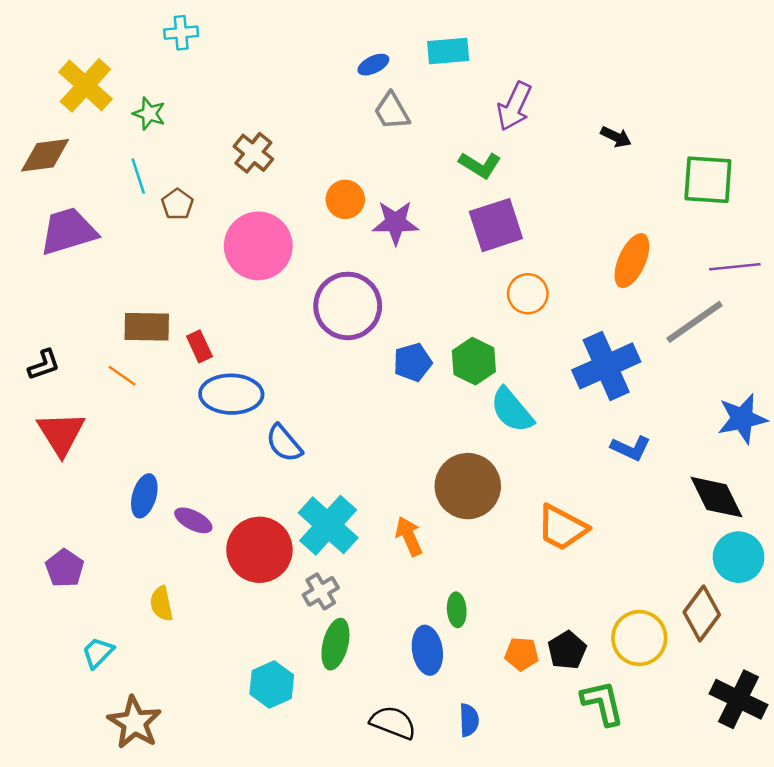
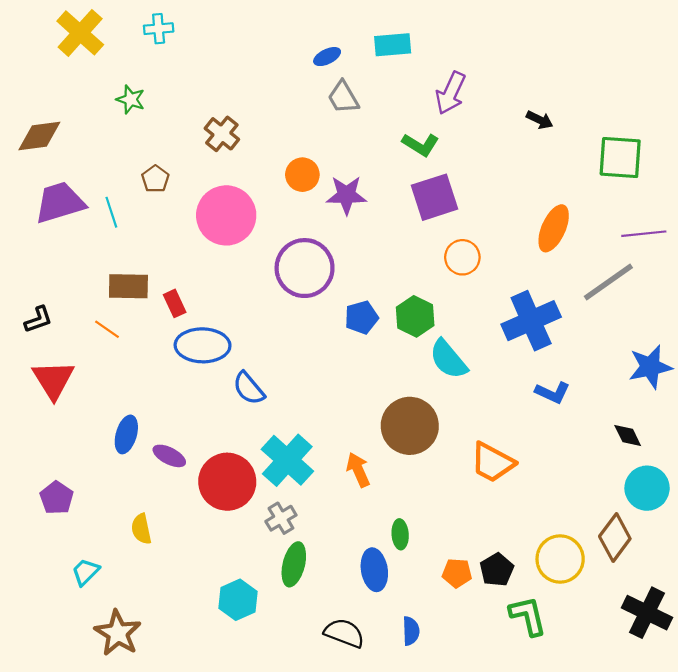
yellow cross: (85, 85) -> (80, 33), moved
cyan line: (138, 176) -> (111, 212), moved
black diamond: (716, 497) -> (628, 436), size x0.6

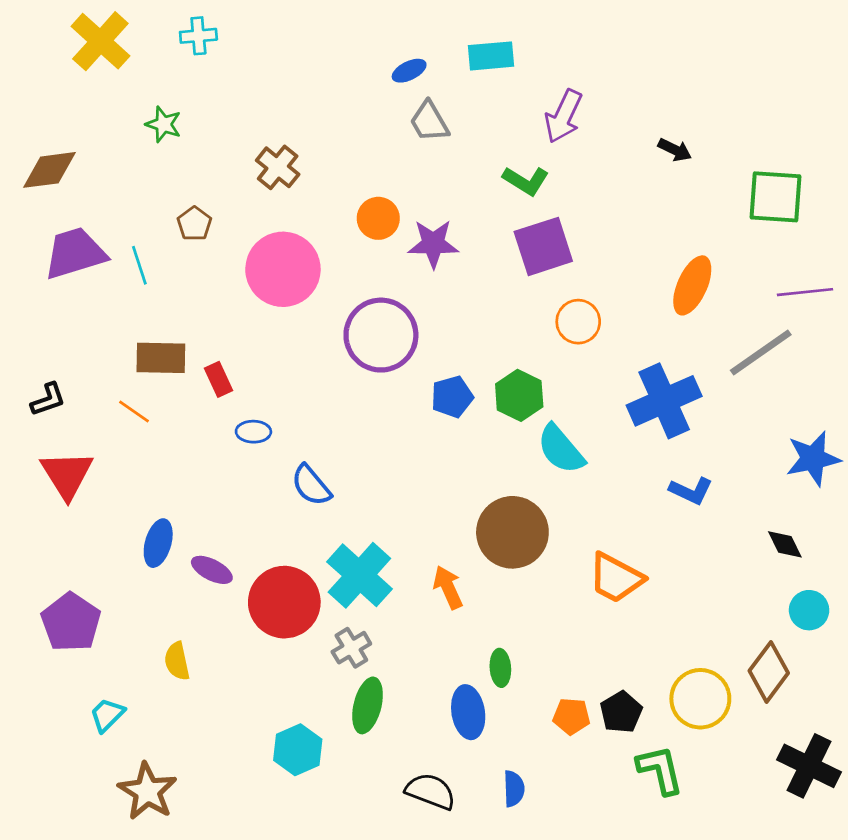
blue ellipse: (203, 345) -> (253, 432), size x0.5
cyan circle: (647, 488) -> (809, 610), size x0.7
purple pentagon: (57, 498) -> (71, 622), size x1.4

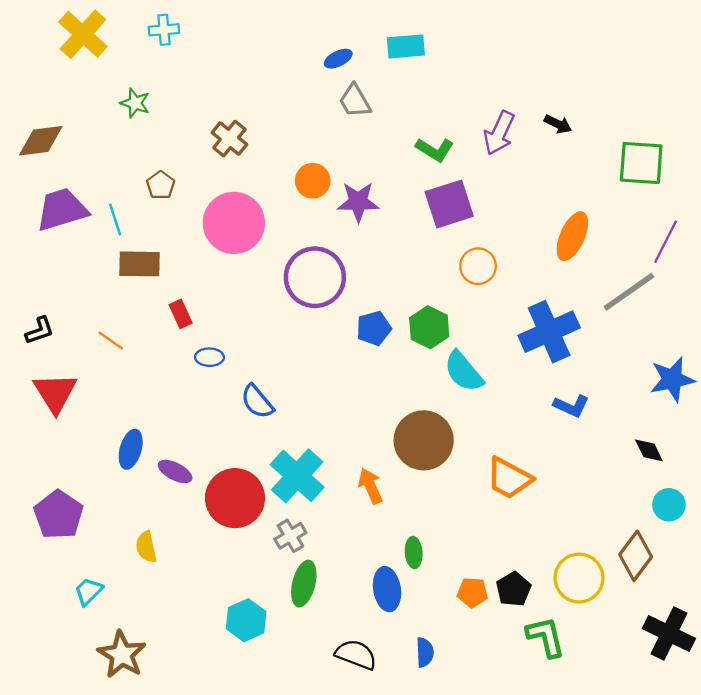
purple arrow: (563, 116) -> (499, 133), moved
purple line: (805, 292) -> (666, 242), turned -57
brown rectangle: (161, 358) -> (140, 264), moved

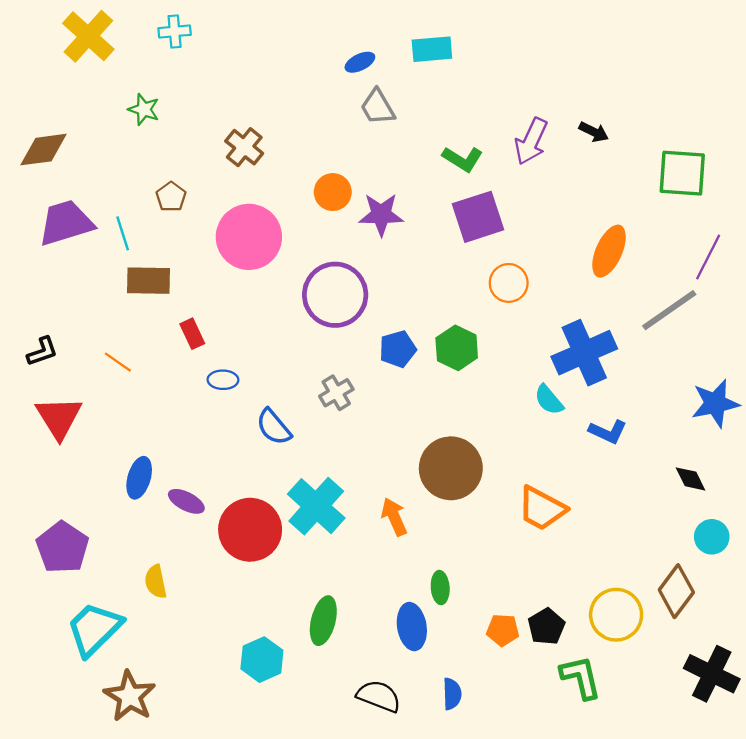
cyan semicircle: (464, 372) -> (549, 400), moved, size x0.7
gray cross: (290, 536) -> (336, 393), moved
cyan trapezoid: (88, 591) -> (94, 629), size x1.8

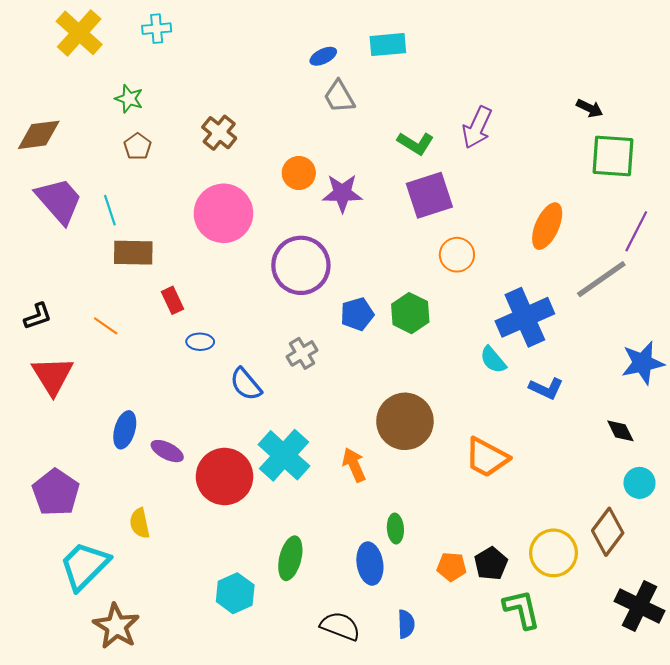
black arrow: (594, 132) -> (590, 108), moved
brown pentagon: (171, 197) -> (138, 146), moved
purple trapezoid: (66, 223) -> (59, 201), turned 66

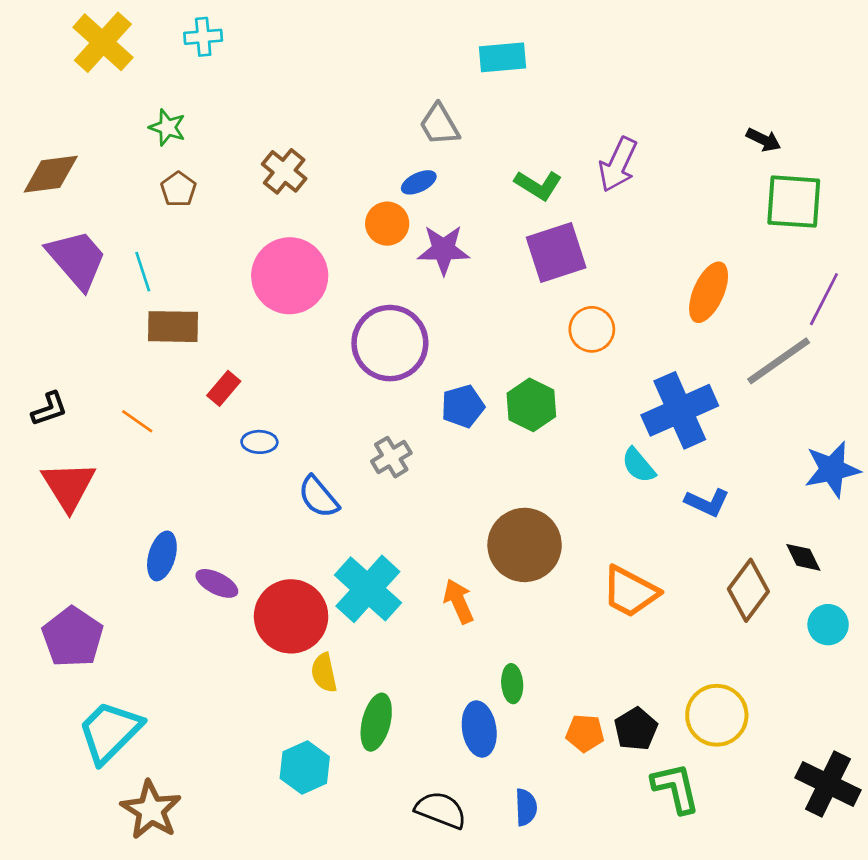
blue ellipse: (323, 56) -> (419, 182), moved
red rectangle: (173, 300) -> (224, 388), turned 65
yellow semicircle: (140, 523) -> (324, 673), moved
brown diamond: (608, 532) -> (748, 590), moved

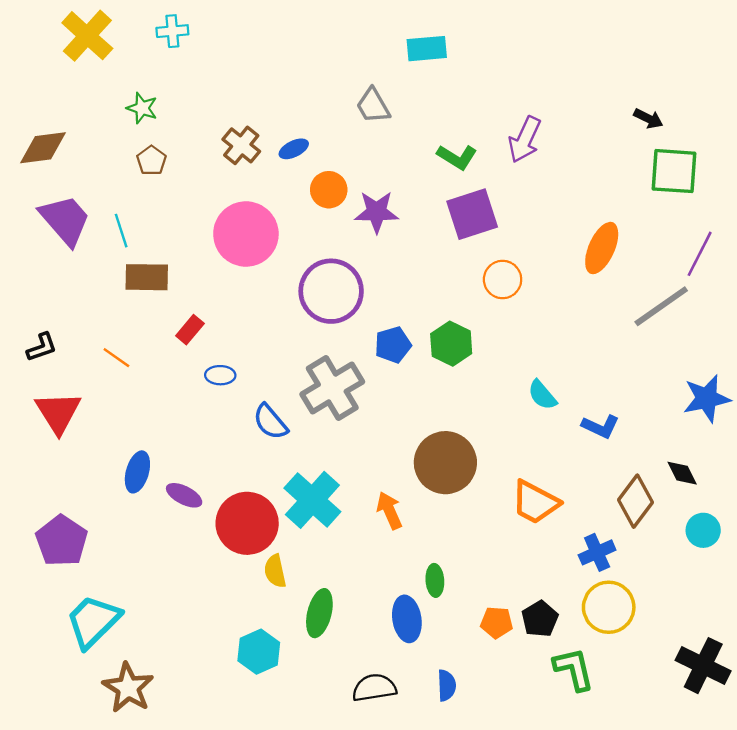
blue ellipse: (419, 182) -> (294, 149), moved
blue cross: (680, 410) -> (597, 552), moved, size x0.6
gray cross: (391, 457) -> (332, 388), size x1.8
black semicircle: (441, 810) -> (374, 688), turned -30

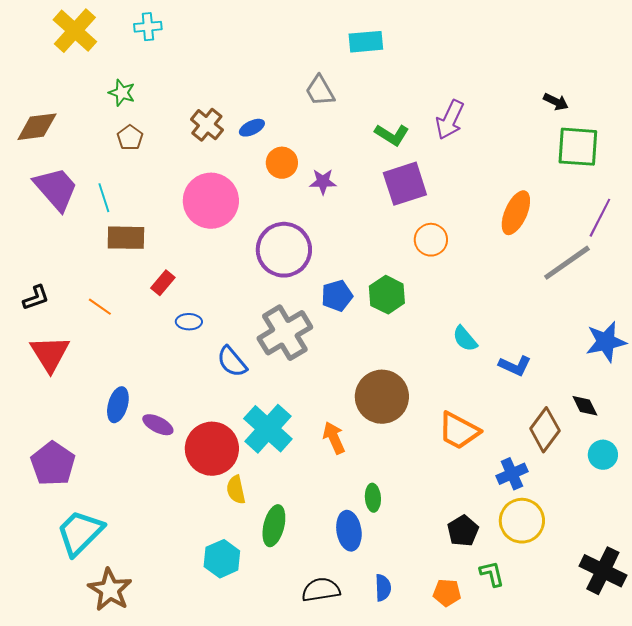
purple star: (377, 212) -> (323, 182), size x0.7
orange pentagon: (497, 622) -> (447, 593), moved
green L-shape: (574, 669) -> (492, 574), size x0.7

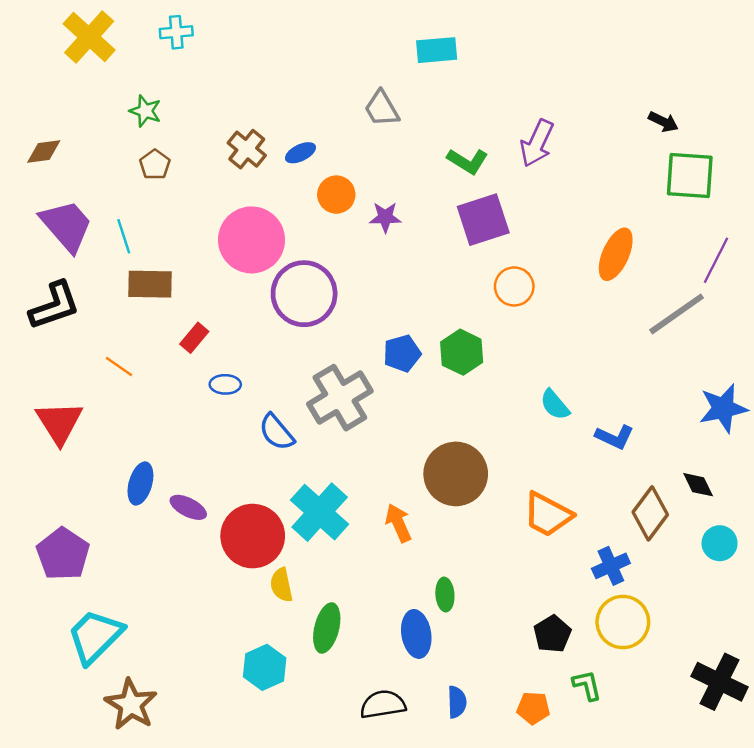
brown diamond: (37, 127) -> (44, 152), size x0.7
purple circle: (284, 250) -> (304, 294), moved
black L-shape: (36, 298) -> (55, 306), moved, size x1.6

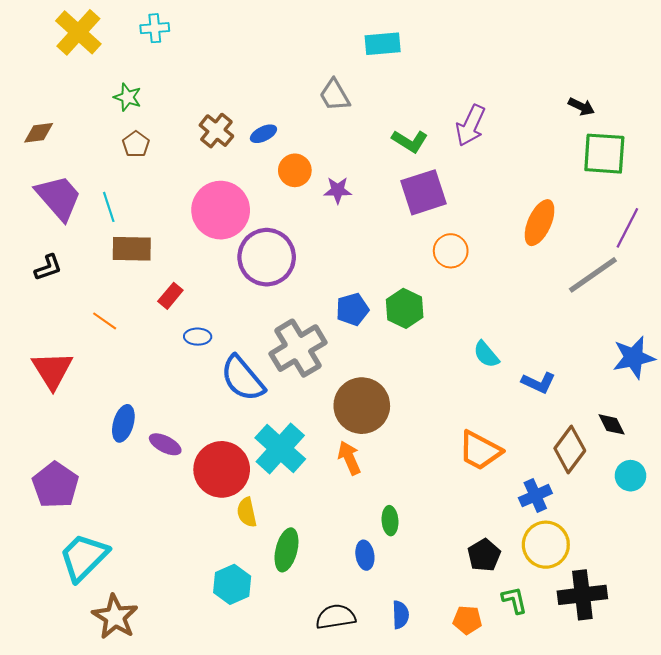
black L-shape: (55, 306) -> (48, 268), size x0.6
blue semicircle: (277, 432) -> (243, 378), size x1.4
brown circle: (456, 474) -> (362, 406), moved
blue ellipse: (416, 634) -> (365, 555), size x0.7
black cross: (720, 682) -> (582, 595), moved, turned -33

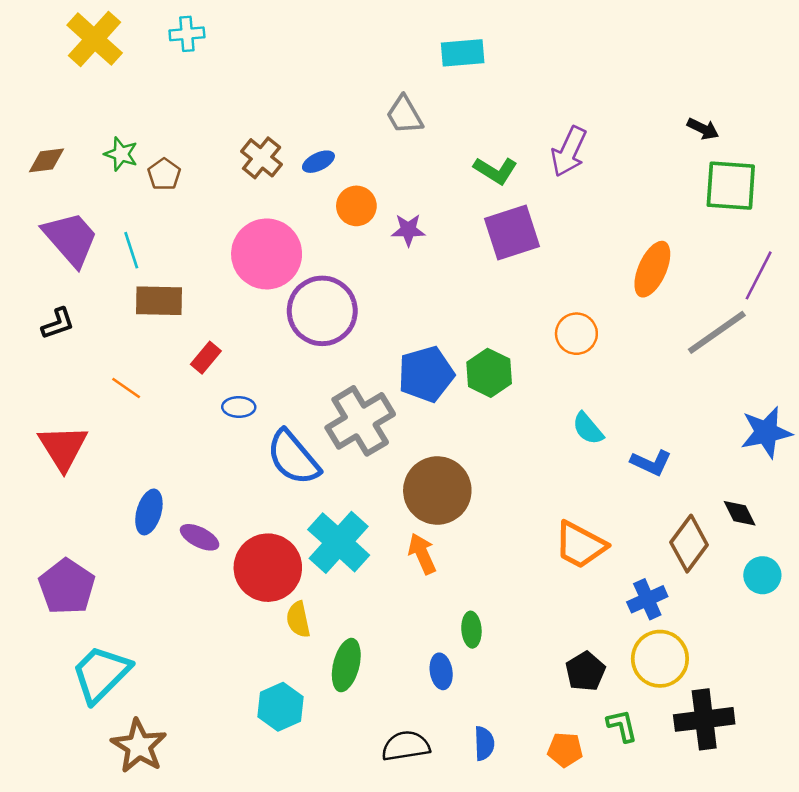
green star: (128, 97) -> (121, 154), moved
orange circle: (451, 251) -> (576, 334), moved
blue pentagon: (352, 309) -> (426, 374), size x1.4

